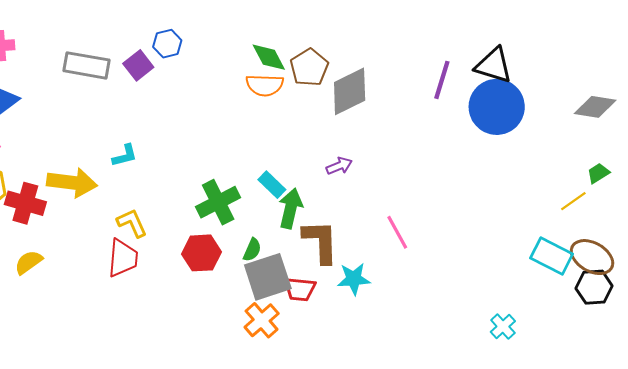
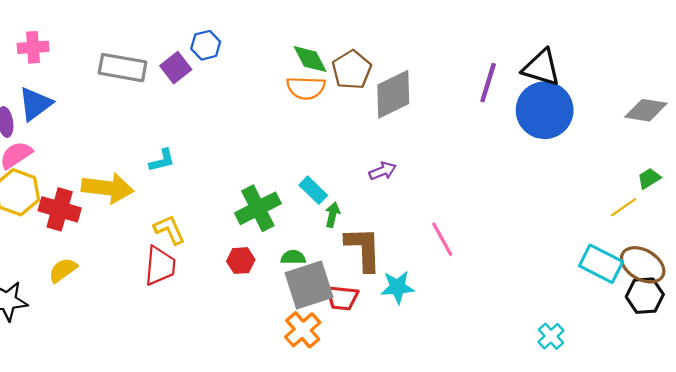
green arrow: (291, 208) -> (332, 215), size x0.6
green semicircle: (252, 250) -> (293, 257), turned -115
red hexagon: (201, 253) -> (241, 261), size x0.7

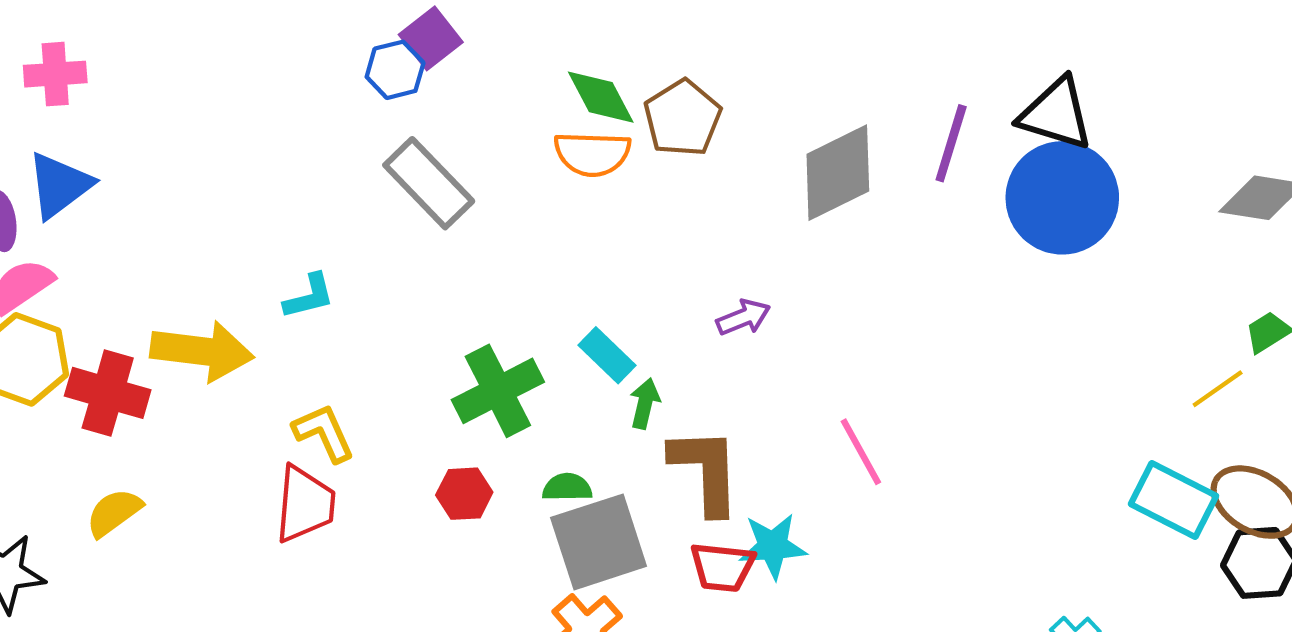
gray rectangle: (123, 68) -> (429, 183), moved, turned 36
purple square: (176, 68) -> (431, 38), moved
gray diamond: (393, 94) -> (838, 173), moved
red trapezoid: (342, 298) -> (722, 567), moved

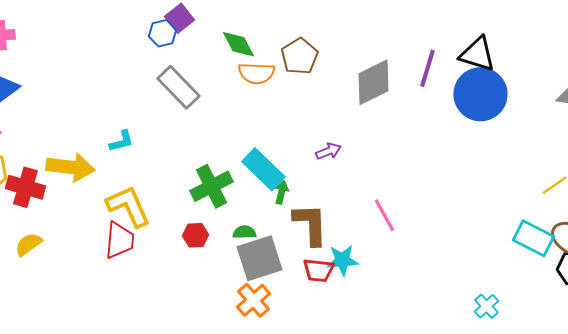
green diamond: (601, 97) -> (238, 44), moved
cyan rectangle: (607, 355) -> (263, 169), size x1.6
yellow L-shape: (324, 433) -> (128, 206), size x1.5

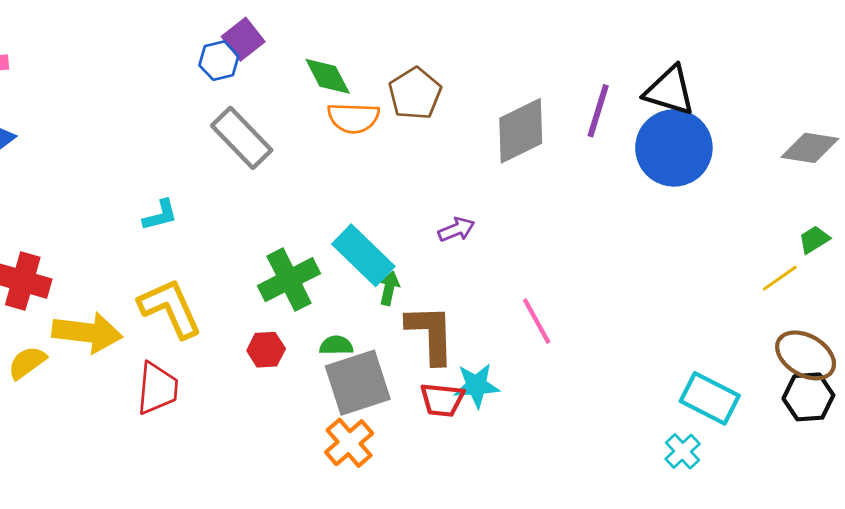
yellow arrow: (70, 167) -> (87, 333), moved
cyan rectangle: (533, 238) -> (710, 398), moved
red trapezoid: (119, 240) -> (157, 388), moved

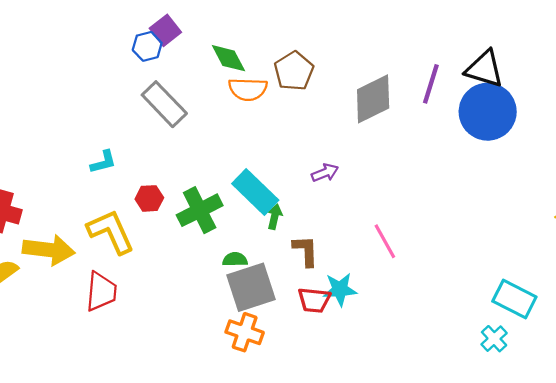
brown L-shape: (431, 334) -> (306, 251), size x0.7
red hexagon: (266, 350) -> (149, 198), moved
orange cross: (349, 443) -> (245, 332), turned -30

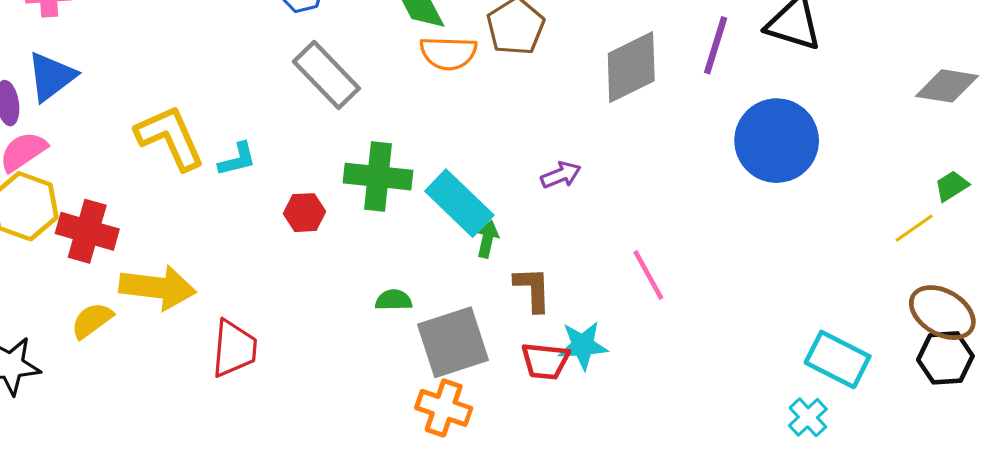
blue circle: (488, 112) -> (777, 141), moved
green cross: (200, 210) -> (378, 177), moved, turned 33
yellow L-shape: (111, 232) -> (170, 137), moved
green semicircle: (235, 259) -> (394, 300), moved

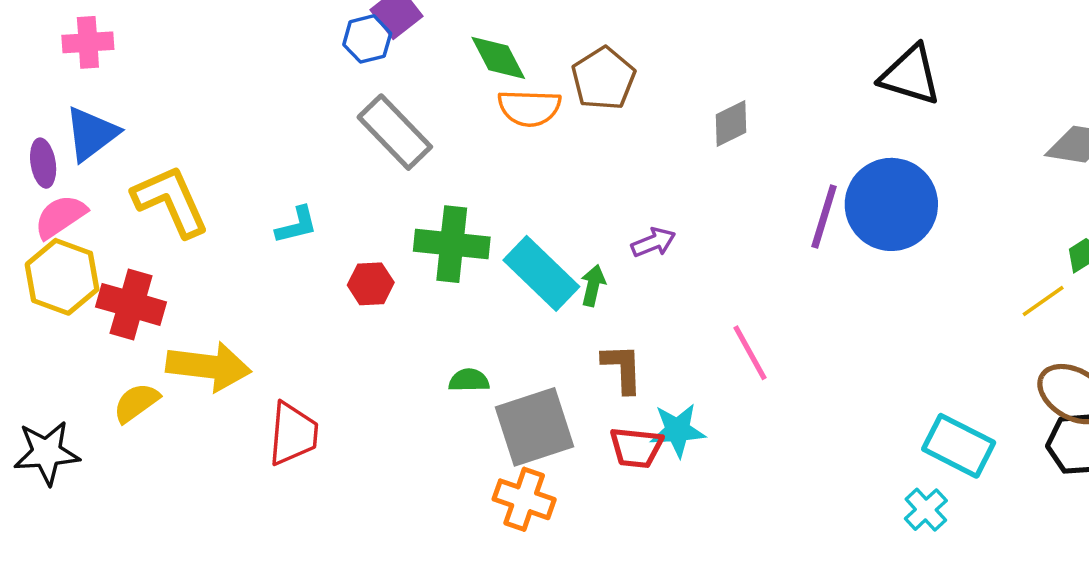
purple line: (716, 45) -> (824, 217), moved
gray diamond: (631, 67) -> (731, 123), size x0.6
yellow L-shape: (170, 137) -> (171, 201), moved
green arrow: (487, 239) -> (593, 285), moved

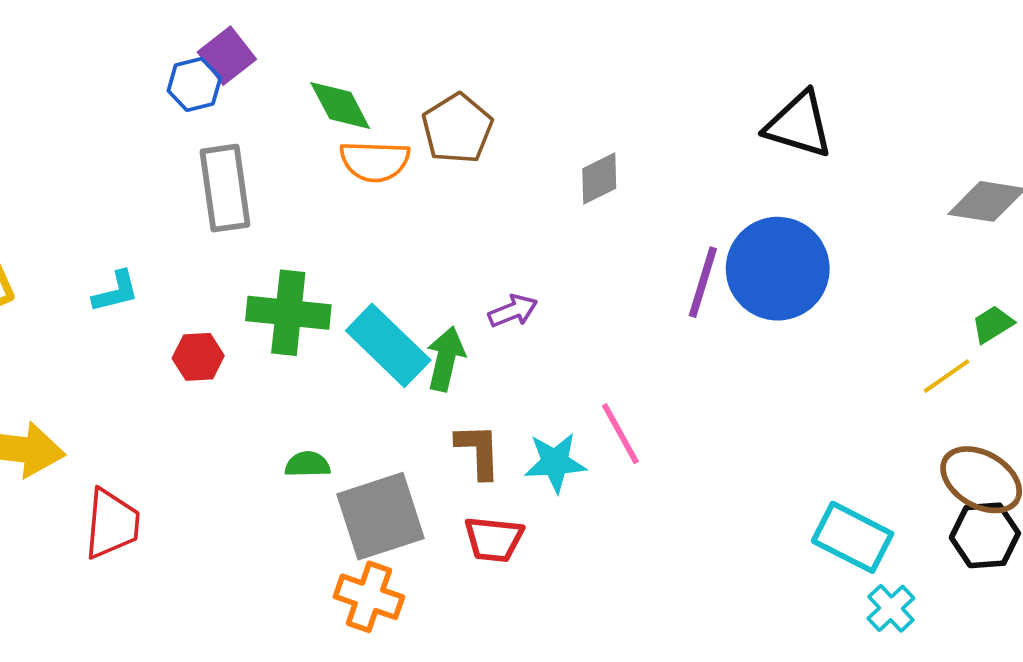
gray rectangle: (395, 132) -> (225, 188), turned 36
green arrow: (593, 285) -> (446, 359), size x1.4
cyan star: (678, 430) -> (555, 462), moved
cyan cross: (926, 510) -> (891, 608), moved

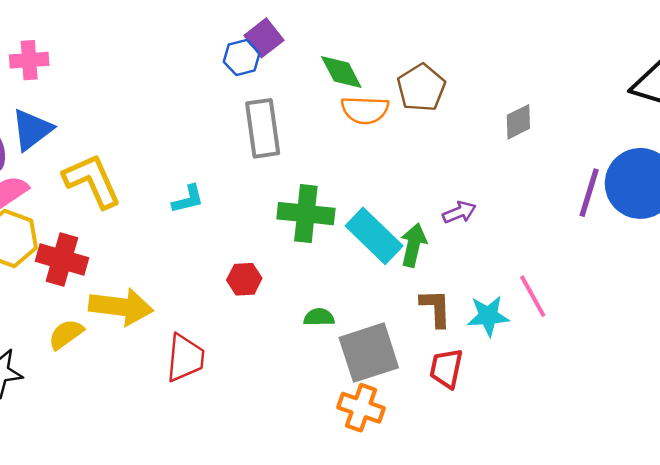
red hexagon: (198, 357) -> (244, 279), moved
red trapezoid: (494, 539) -> (446, 368), turned 96

